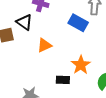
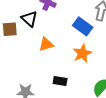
orange star: (81, 65) -> (82, 53), moved

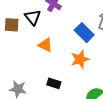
orange triangle: (46, 44) -> (45, 45), turned 35

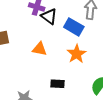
black triangle: (33, 17) -> (49, 16), moved

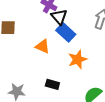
blue rectangle: (74, 27) -> (66, 32), moved

